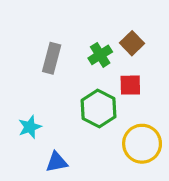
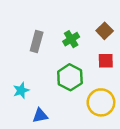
brown square: (132, 43) -> (105, 31), moved
red square: (130, 85) -> (106, 61), moved

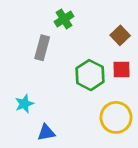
green cross: (71, 39) -> (64, 19), moved
green hexagon: (70, 77) -> (90, 75), moved

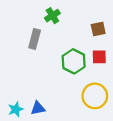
brown square: (120, 35) -> (98, 29), turned 32
cyan star: (24, 104) -> (16, 109), moved

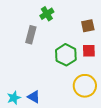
blue triangle: (38, 108) -> (34, 97), turned 40

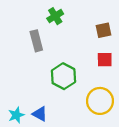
gray rectangle: (31, 35) -> (36, 41), turned -30
green hexagon: (66, 55) -> (63, 76), moved

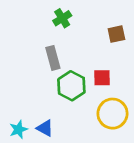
gray rectangle: (36, 41) -> (53, 58), moved
red square: (105, 60) -> (102, 78), moved

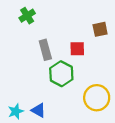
green cross: (62, 18) -> (27, 16), moved
red square: (102, 78) -> (77, 49), moved

